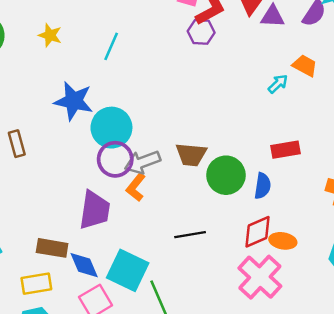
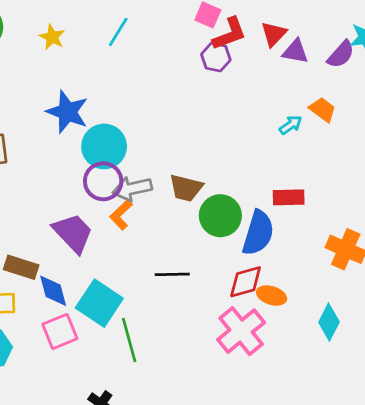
cyan line: (111, 46) -> (118, 32), moved
blue semicircle: (263, 186) -> (258, 233), size x1.6
purple trapezoid: (95, 210) -> (73, 233), turned -60

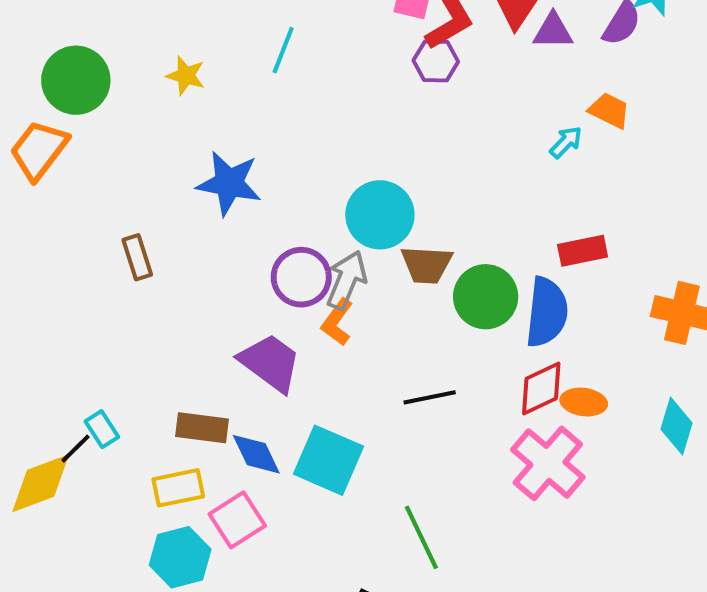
cyan circle: (104, 146) -> (380, 215), moved
gray arrow: (132, 189) -> (347, 280), turned 135
pink square: (60, 331) -> (237, 520), moved
green line: (129, 340) -> (421, 537), moved

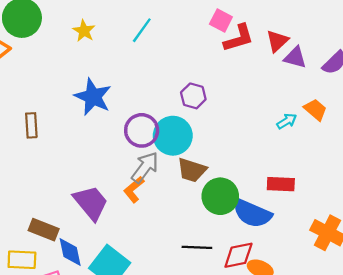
purple hexagon: (436, 61) -> (193, 96), moved
purple circle: (301, 277) -> (142, 130), moved
blue semicircle: (547, 312) -> (252, 213), turned 93
black line: (430, 397) -> (197, 247), moved

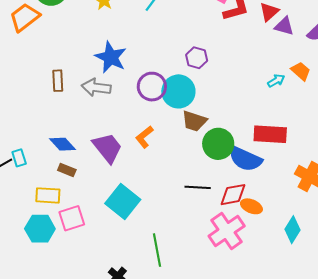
gray arrow: (145, 167) -> (96, 87), moved, turned -120
red rectangle: (281, 184) -> (270, 134), size x1.4
brown rectangle: (44, 230) -> (67, 170), size x0.7
blue diamond: (70, 252) -> (63, 144), moved, turned -32

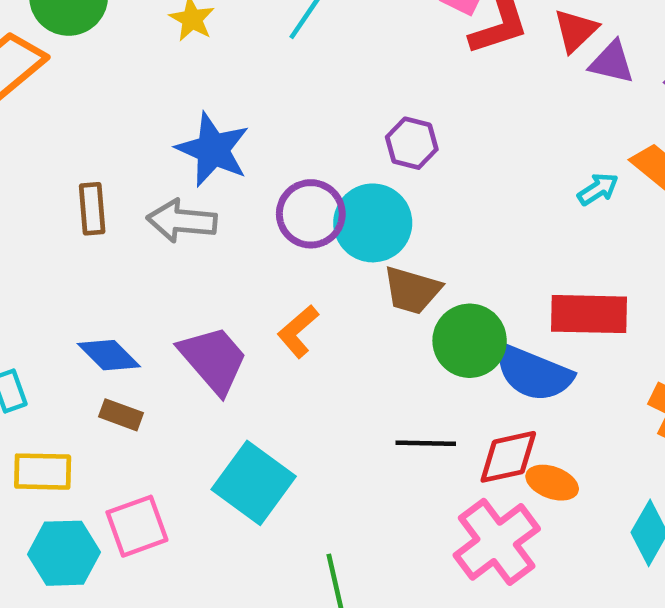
yellow rectangle: (48, 195) -> (43, 472), moved

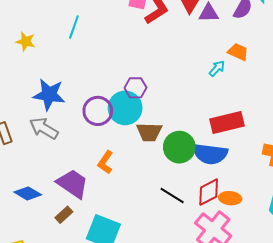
purple hexagon: (412, 143) -> (135, 88), moved
gray arrow: (182, 221) -> (44, 128), turned 40
brown rectangle: (121, 415) -> (64, 215), moved, turned -48
black line: (426, 443) -> (172, 196), turned 45

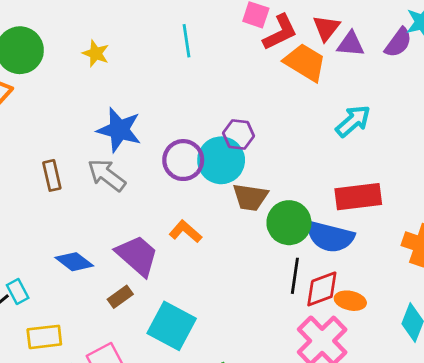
cyan line: (74, 27) -> (186, 41), moved, turned -35
orange trapezoid: (238, 52) -> (305, 62), moved, size x1.5
cyan arrow: (217, 68) -> (353, 121), size x1.5
orange L-shape: (105, 162) -> (185, 232), turned 90
black line: (172, 196) -> (295, 276), moved, turned 60

